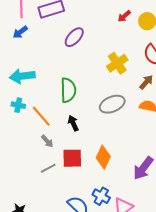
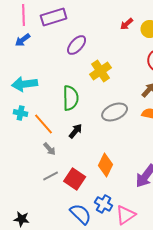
yellow cross: (117, 63) -> (101, 71), moved
black arrow: (73, 123) -> (76, 131), turned 63
red square: (72, 158) -> (75, 179), moved, turned 35

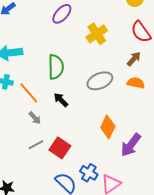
yellow cross: (101, 71) -> (97, 34), moved
black arrow: (76, 131) -> (61, 100), turned -84
orange diamond: (106, 165) -> (108, 127), moved

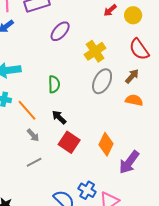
green semicircle: (56, 67) -> (54, 84), size x0.7
gray ellipse: (100, 81) -> (102, 81), moved, turned -40
red square: (60, 148) -> (69, 142), moved

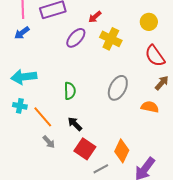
red arrow: (110, 10) -> (95, 17), moved
yellow cross: (95, 51) -> (111, 39), moved, turned -30
brown arrow: (132, 76) -> (162, 83), moved
gray line: (34, 162) -> (101, 169), moved

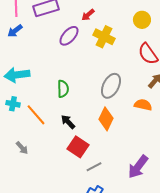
gray arrow: (49, 142) -> (22, 148), moved
orange diamond: (122, 151) -> (106, 119), moved

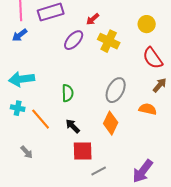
red square: (78, 147) -> (83, 151), turned -35

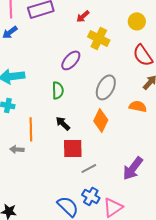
purple ellipse: (74, 40) -> (71, 60), moved
orange line: (41, 119) -> (31, 129), moved, turned 40
gray arrow: (27, 152) -> (17, 149), turned 136

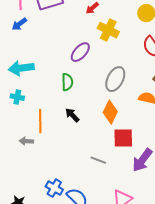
red square: (73, 148) -> (123, 138), moved
gray line: (89, 168) -> (98, 160), turned 49
blue cross: (91, 196) -> (54, 188), moved

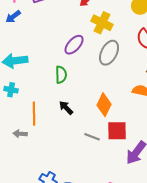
gray ellipse: (115, 79) -> (109, 53), moved
gray line: (98, 160) -> (92, 137), moved

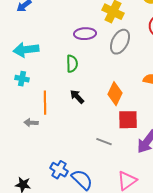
purple ellipse: (74, 45) -> (85, 34), turned 45
gray line: (92, 137) -> (104, 142), moved

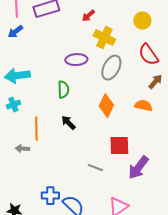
cyan cross: (22, 79) -> (13, 105), turned -32
orange diamond: (115, 94) -> (106, 106), moved
blue cross: (59, 170) -> (50, 196), turned -30

